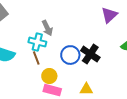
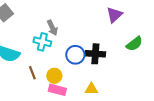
black cross: (90, 54) -> (95, 54), turned -30
brown line: (36, 58) -> (32, 73), moved

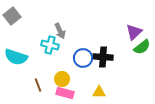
purple triangle: (114, 15) -> (134, 32), moved
brown line: (32, 73) -> (38, 85), moved

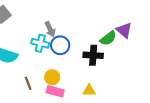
purple triangle: (134, 32) -> (124, 30), turned -36
green semicircle: (142, 47) -> (108, 38), moved
blue circle: (83, 58) -> (60, 45), moved

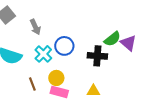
gray arrow: (50, 29) -> (35, 27), moved
purple triangle: (124, 30) -> (128, 43), moved
cyan cross: (40, 43) -> (43, 54), moved, turned 30

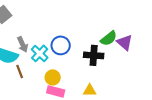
gray arrow: (35, 27) -> (23, 44), moved
brown line: (32, 84) -> (20, 71), moved

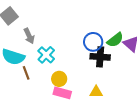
gray arrow: (23, 44) -> (29, 36), moved
blue circle: (61, 45) -> (93, 42), moved

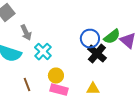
black cross: (100, 57) -> (97, 54), turned 36
brown line: (26, 73) -> (27, 85), moved

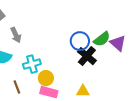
cyan cross: (43, 52) -> (32, 64), moved, turned 30

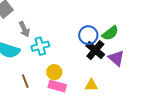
purple triangle: (118, 43) -> (116, 58), moved
cyan cross: (32, 64) -> (40, 46), moved

